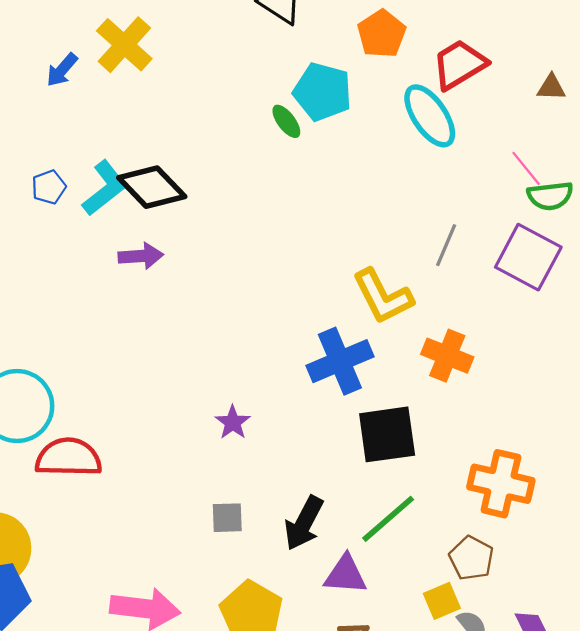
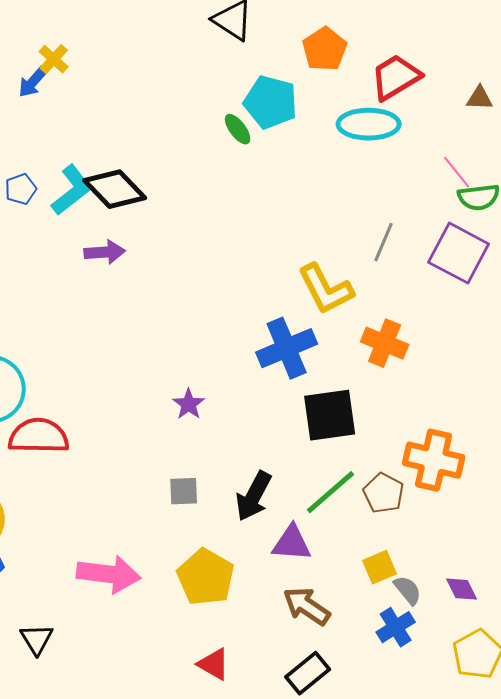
yellow cross: (124, 45) -> (54, 59), moved, size x0.6
cyan ellipse: (430, 116) -> (369, 124), turned -56
brown pentagon: (471, 558) -> (384, 493), moved

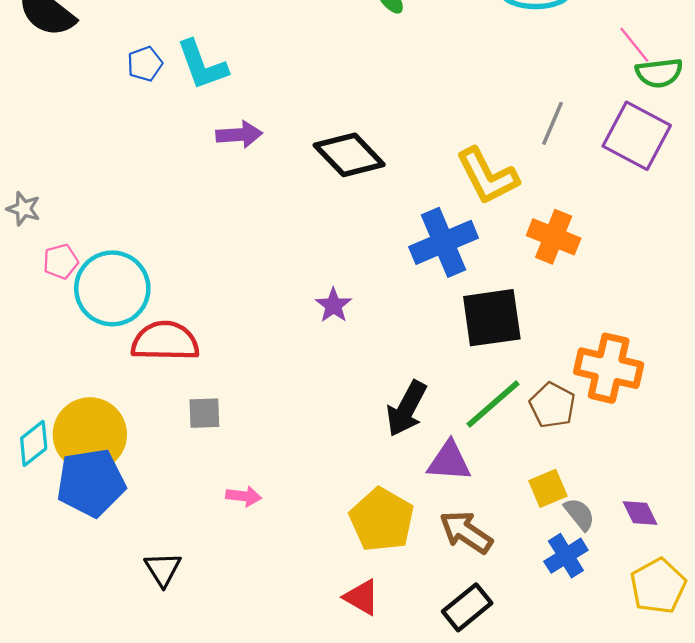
black diamond: (115, 189) -> (349, 155), moved
cyan L-shape: (72, 190) -> (202, 65), turned 108
gray square: (184, 491) -> (204, 413), moved
pink arrow: (109, 574) -> (244, 496), size x0.5
yellow pentagon: (206, 577) -> (382, 520), moved

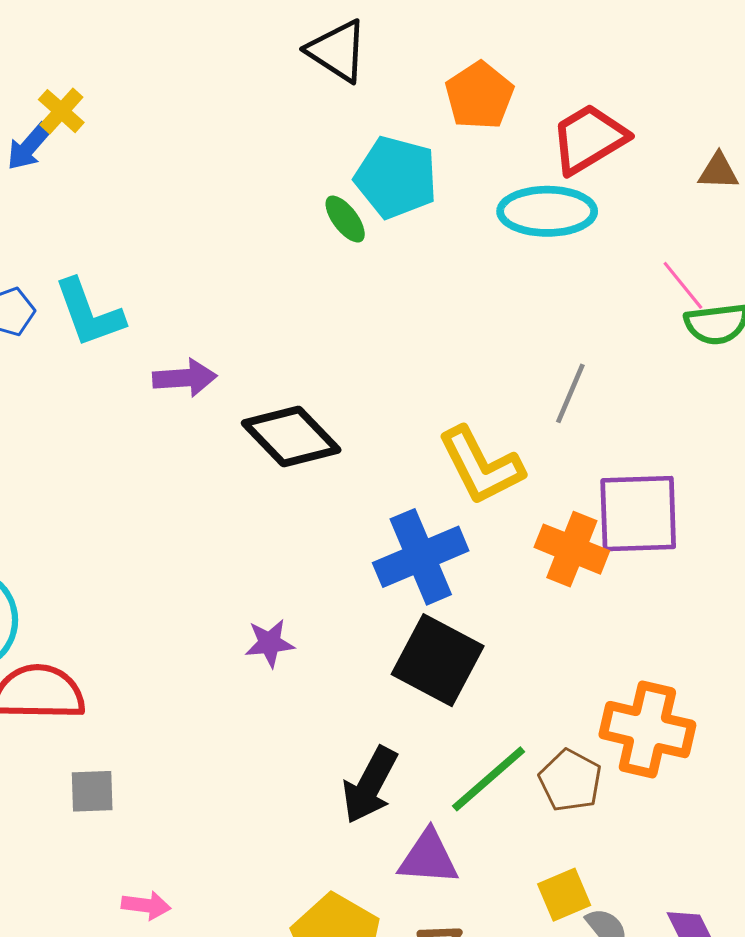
purple arrow: (239, 135) -> (185, 378), moved
purple square: (637, 136) -> (638, 514), moved, turned -30
purple star: (333, 305) -> (270, 643), turned 30
black square: (492, 318) -> (438, 660), moved, turned 36

